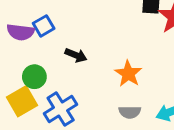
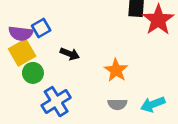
yellow square: (22, 101) -> (22, 52), moved

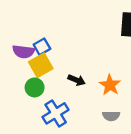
yellow square: (22, 52) -> (41, 65), moved
black arrow: (70, 54) -> (77, 80), moved

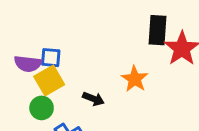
blue square: (42, 47) -> (51, 58), turned 35
orange star: (110, 85) -> (135, 79), moved

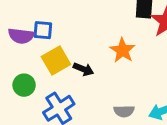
yellow square: (49, 80) -> (56, 60), moved
green circle: (42, 108) -> (24, 85), moved

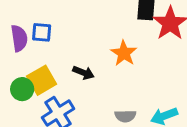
purple semicircle: (21, 36) -> (19, 38), turned -105
yellow square: (56, 60) -> (42, 80), moved

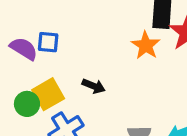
purple semicircle: (19, 38) -> (24, 49), turned -50
orange star: (124, 53) -> (146, 45), moved

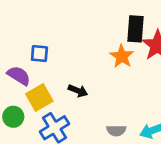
purple semicircle: (24, 49) -> (19, 76), moved
green circle: (27, 104) -> (13, 117), moved

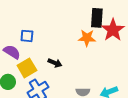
orange star: (122, 56) -> (87, 38), turned -30

